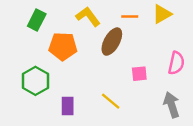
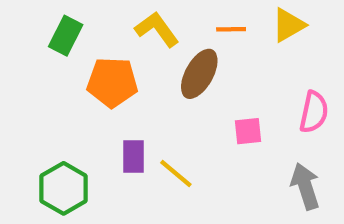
green hexagon: (35, 81) -> (64, 188), moved
yellow line: (111, 101) -> (176, 174), moved
purple rectangle: (68, 106) -> (134, 157), moved

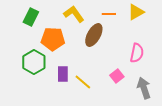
pink semicircle: (314, 112) -> (137, 53), moved
pink square: (248, 131) -> (117, 76), moved, turned -32
green hexagon: (64, 188) -> (34, 62), moved

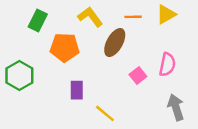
green hexagon: (34, 62) -> (19, 76), moved
pink square: (117, 76) -> (138, 76), moved
yellow line: (83, 82) -> (105, 113), moved

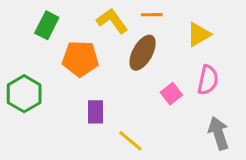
yellow triangle: (166, 14) -> (199, 34), moved
orange line: (133, 17) -> (152, 15), moved

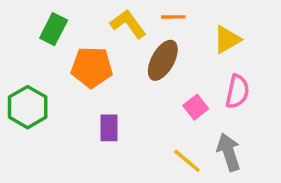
gray arrow: (218, 133) -> (229, 152), moved
yellow line: (130, 141) -> (187, 161), moved

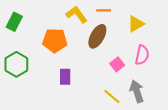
green rectangle: (54, 29) -> (14, 22), moved

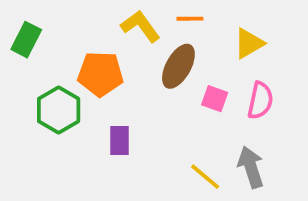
green hexagon: (16, 64) -> (59, 110), moved
pink square: (117, 64) -> (215, 99), moved, turned -32

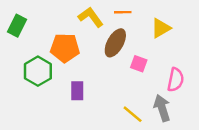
pink semicircle: (260, 100) -> (176, 80), moved

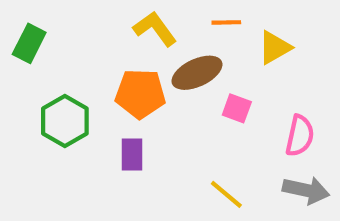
orange line: (123, 12) -> (226, 22), moved
brown ellipse: (115, 43) -> (197, 73), turned 36
orange pentagon: (65, 48) -> (140, 94), moved
gray arrow: (162, 108) -> (306, 190), moved, turned 120

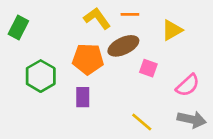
orange line: (226, 22) -> (130, 14), moved
pink semicircle: (300, 136) -> (188, 85), turned 35

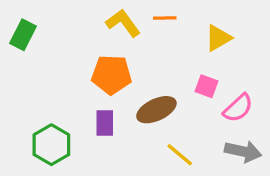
brown ellipse: (123, 46) -> (156, 110), moved
pink square: (148, 68) -> (206, 86), moved
green hexagon: (41, 76) -> (51, 145), moved

